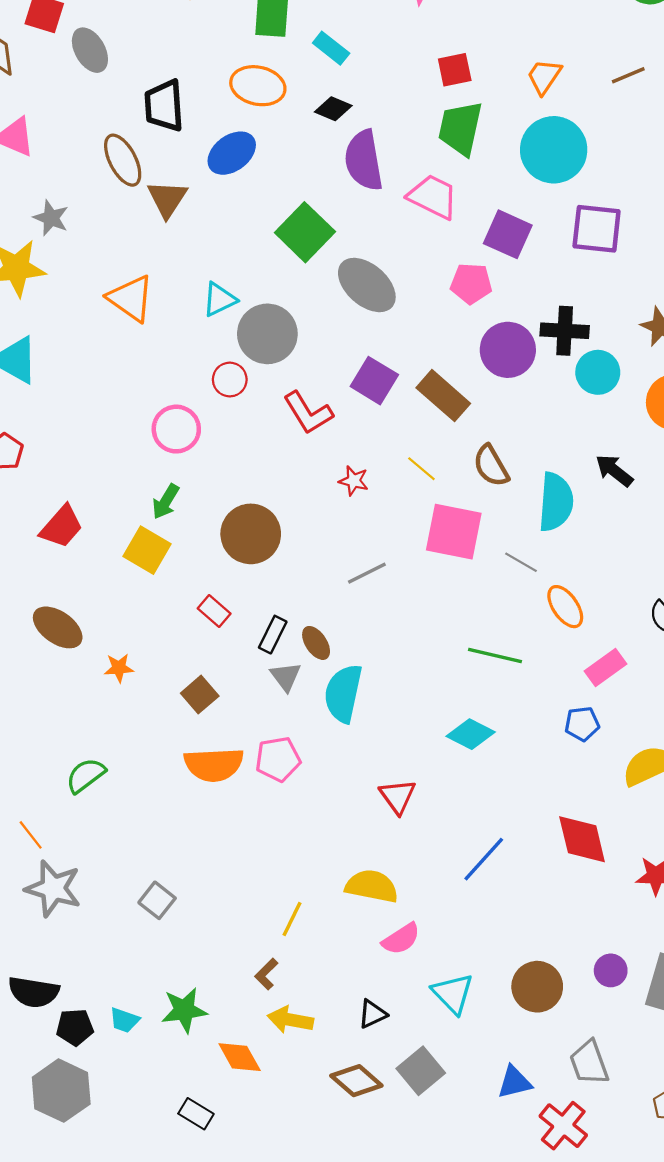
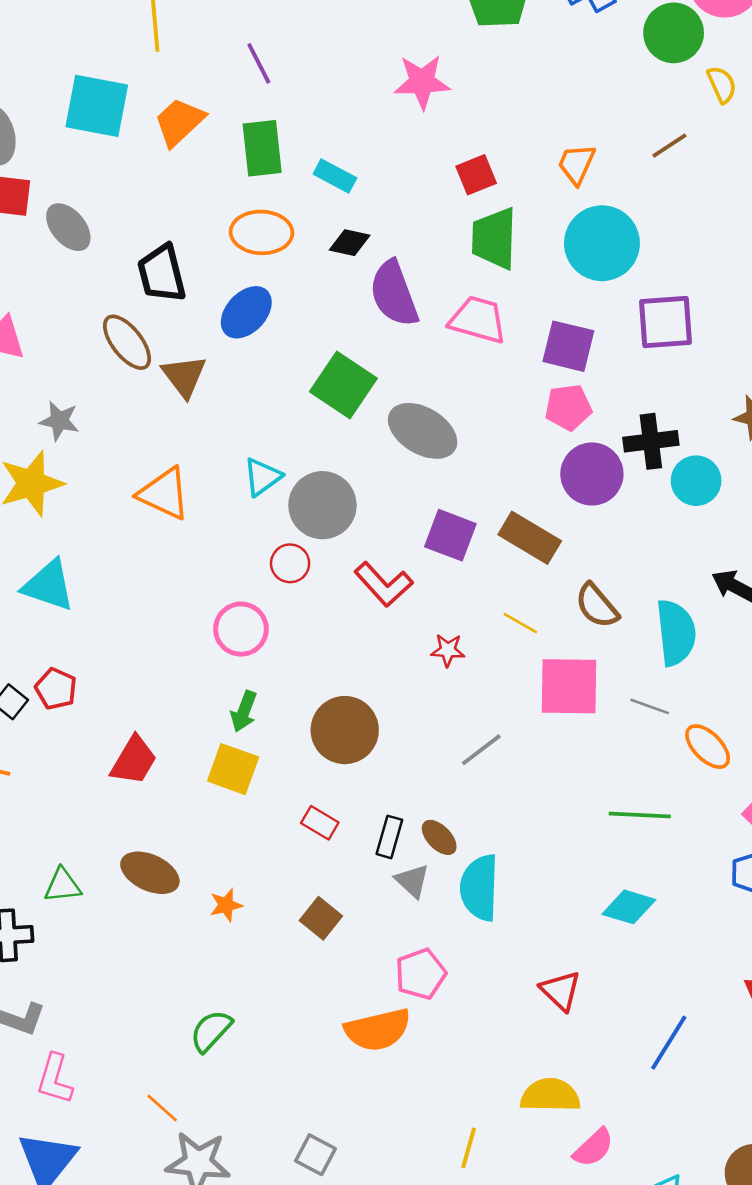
pink pentagon: (471, 283) -> (568, 407), moved
orange semicircle: (214, 765) -> (378, 1030), moved

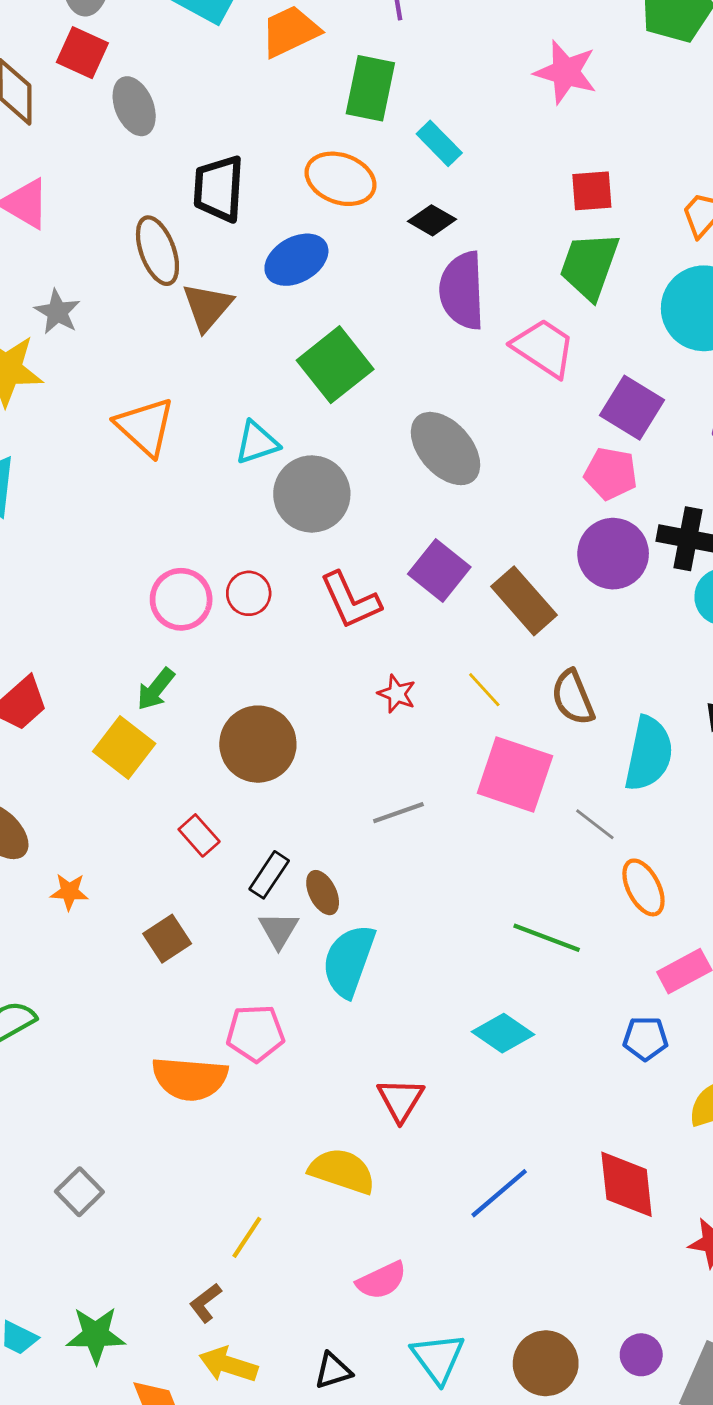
green square: (343, 385) -> (335, 365), moved
red circle: (290, 563) -> (249, 593), moved
yellow semicircle: (550, 1095) -> (342, 1171), moved

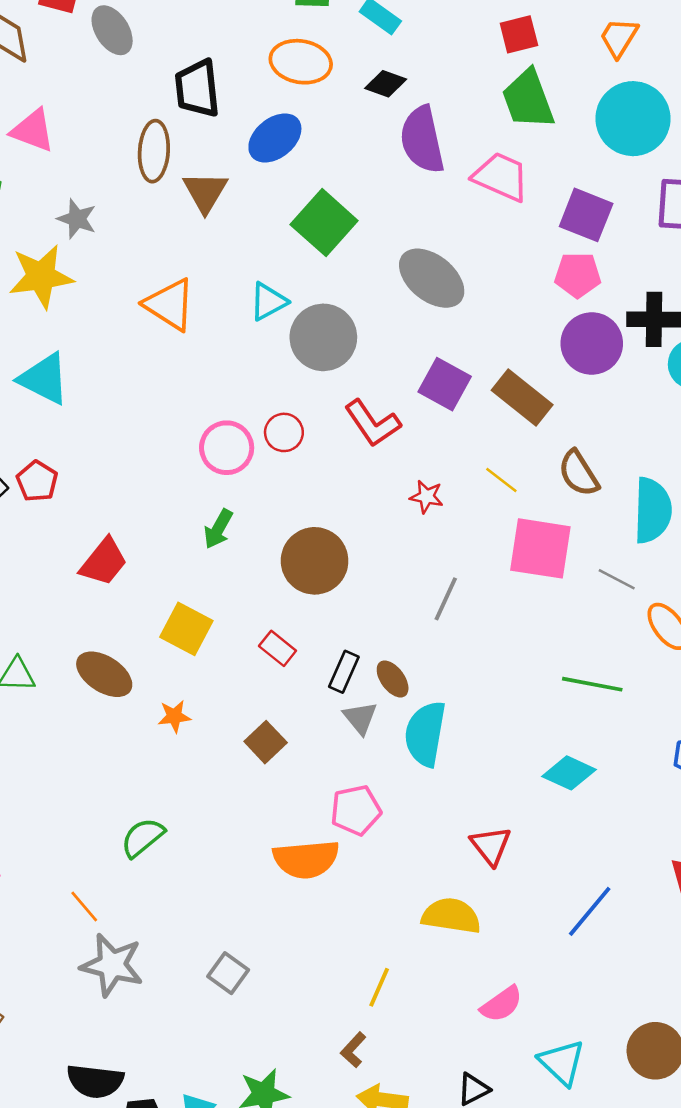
brown ellipse: (157, 251) -> (154, 151), turned 34
green trapezoid: (589, 266) -> (528, 99), turned -30
yellow square: (124, 747) -> (186, 629), moved
gray line: (398, 813) -> (446, 599), turned -36

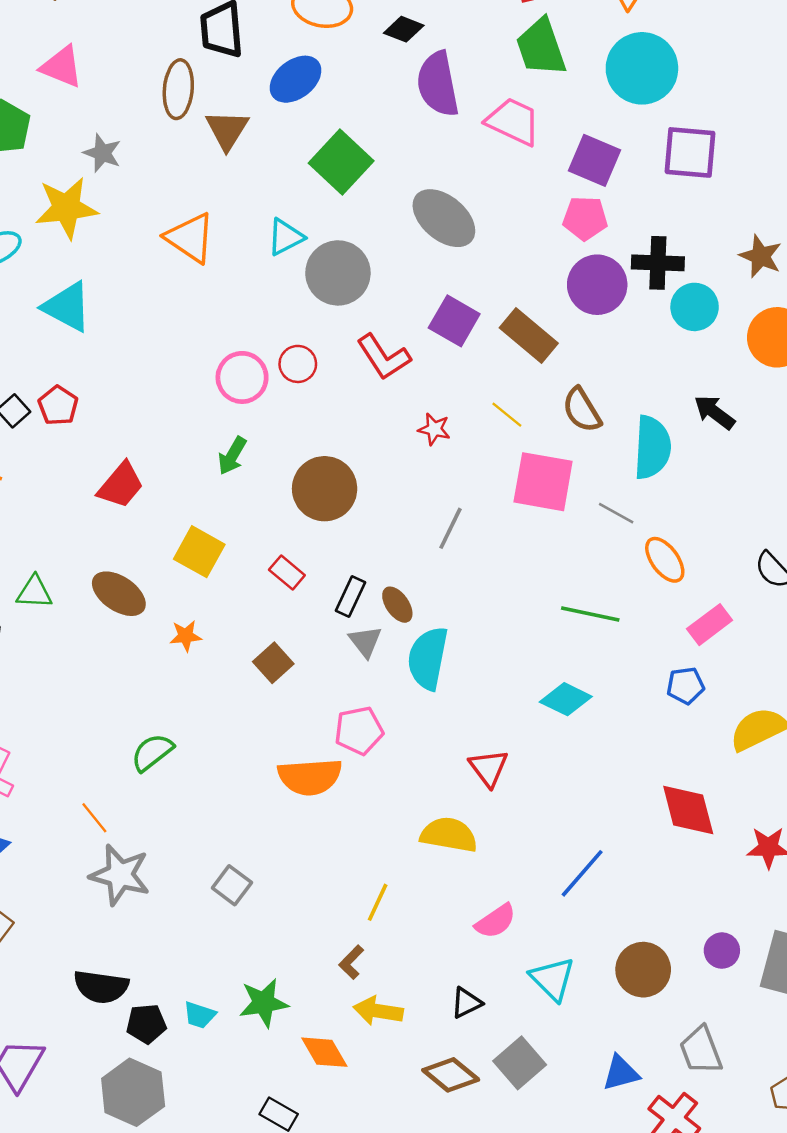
blue line: (590, 911) -> (582, 873), moved

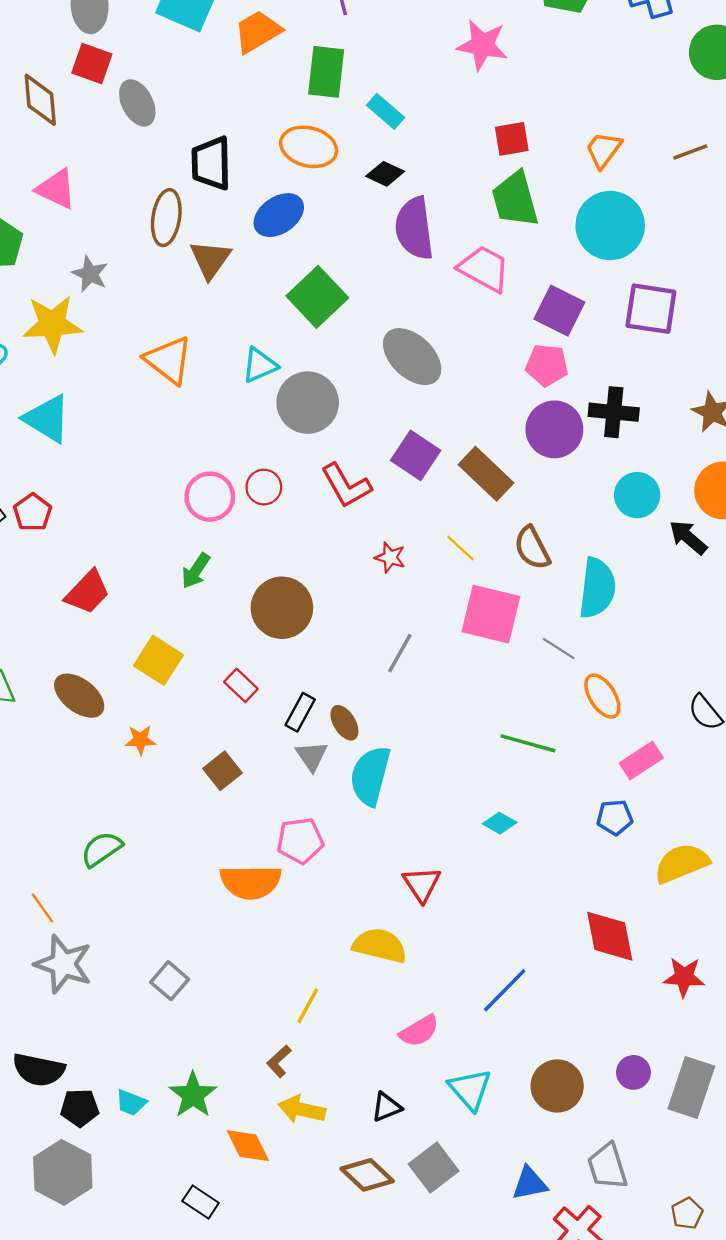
cyan circle: (695, 307) -> (637, 495), moved
black arrow: (714, 412) -> (688, 537), moved
cyan diamond: (566, 699) -> (500, 823), size x0.7
green star: (264, 1003) -> (193, 1095), turned -30

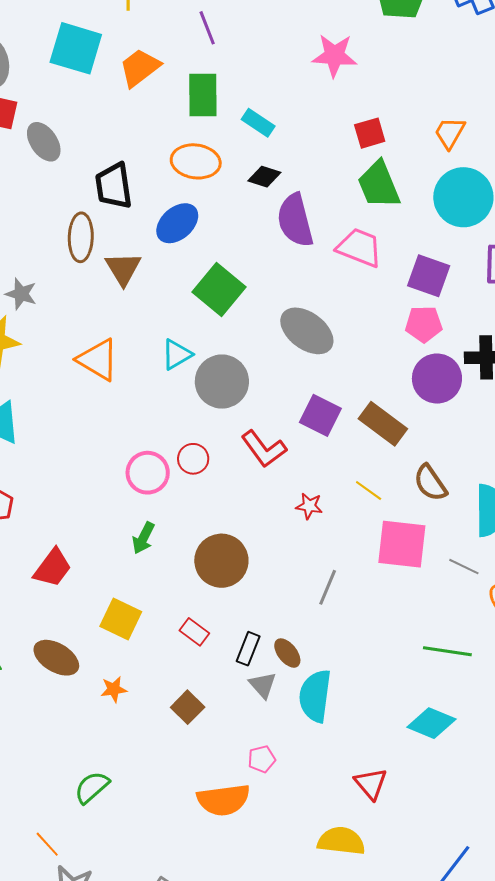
cyan diamond: (500, 823) -> (431, 723), size x1.6
pink pentagon: (300, 841) -> (262, 759), size x0.7

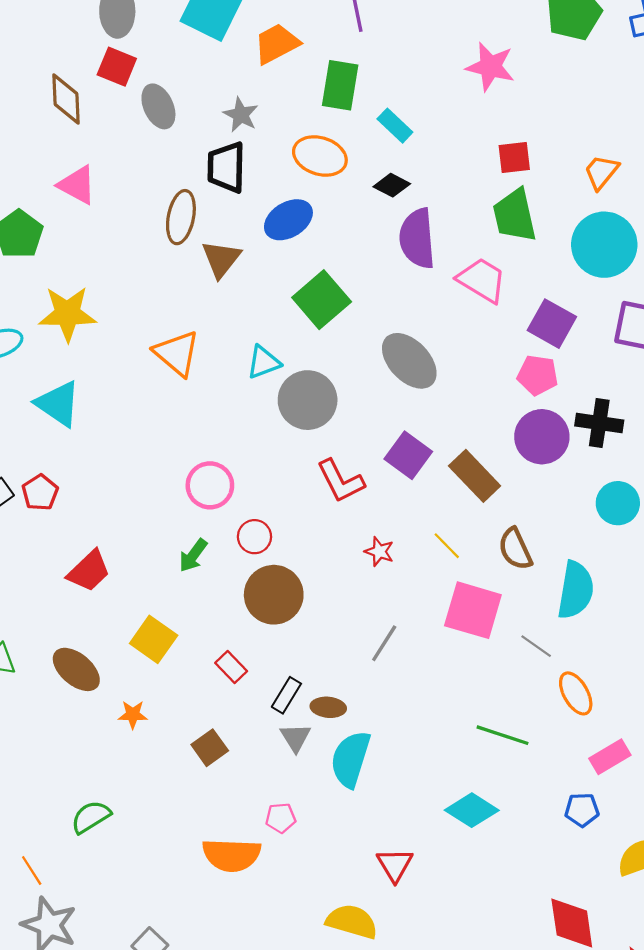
gray star: (21, 294) -> (241, 115), moved
red circle: (193, 459) -> (254, 537), moved
brown ellipse: (287, 653) -> (328, 707), turned -56

